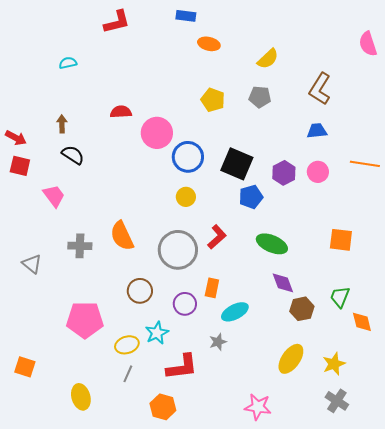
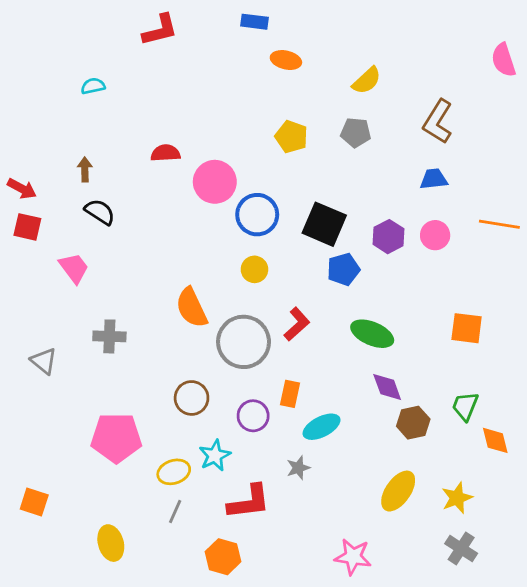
orange semicircle: (122, 236) -> (192, 308), moved

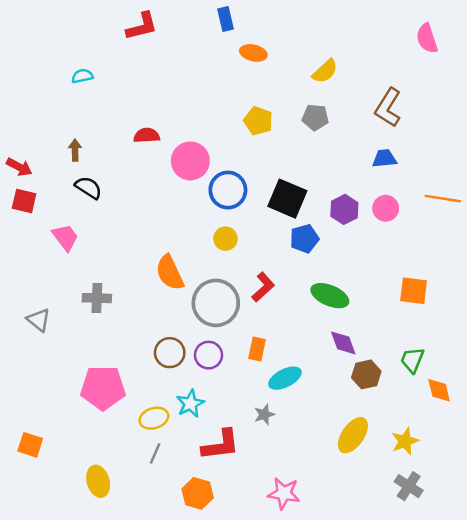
blue rectangle: (254, 22) -> (225, 19), turned 70
pink semicircle: (503, 60) -> (427, 38), moved
purple circle: (253, 416) -> (209, 355), moved
pink star: (353, 557) -> (284, 493), moved

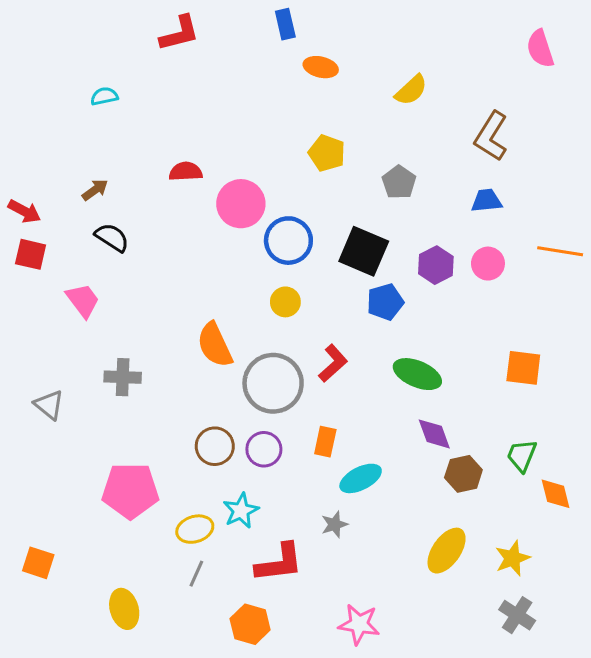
gray pentagon: (315, 117) -> (399, 182), moved, turned 30
brown arrow: (75, 150) -> (95, 190), turned 55

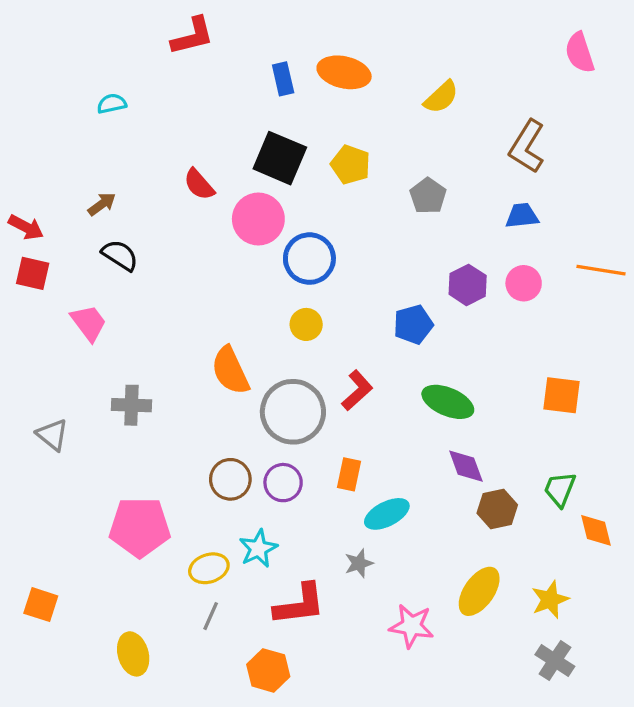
blue rectangle: (285, 24) -> (283, 79), moved
orange ellipse: (321, 67) -> (344, 72), size x1.4
red semicircle: (186, 171) -> (199, 184), turned -128
black square: (364, 251) -> (280, 158), moved
pink star: (359, 624) -> (412, 626), moved

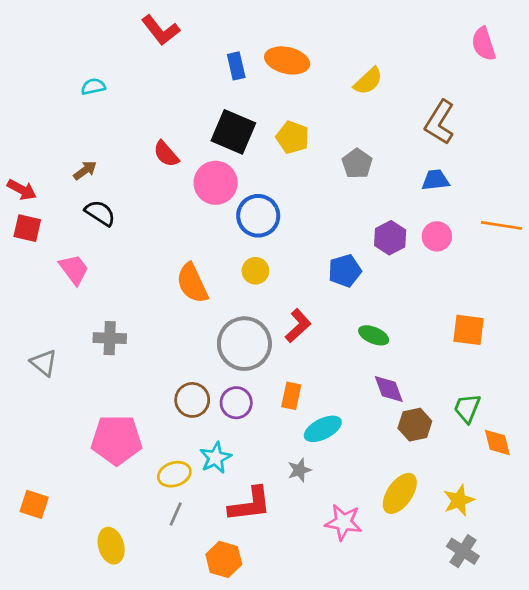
red L-shape: (192, 36) -> (161, 30), turned 66
orange semicircle: (230, 371) -> (192, 283), moved
green ellipse: (448, 402) -> (374, 335), size x0.7

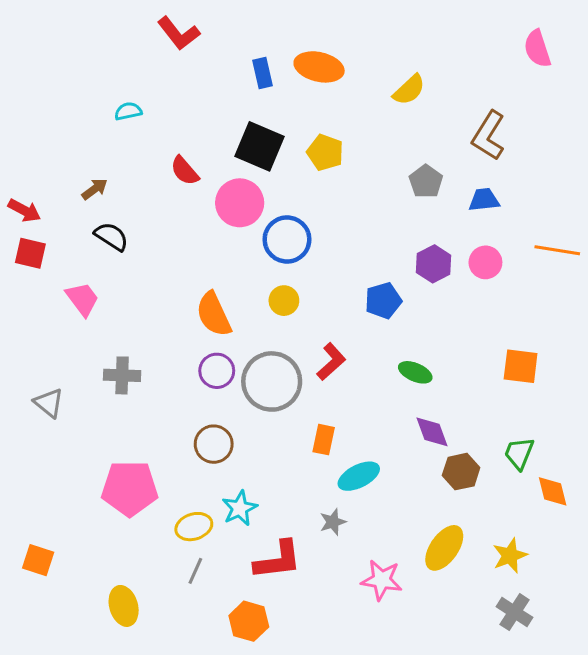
cyan semicircle: (93, 87) -> (128, 111), moved
gray pentagon: (357, 164) -> (426, 181), moved
purple circle: (236, 403) -> (217, 371), moved

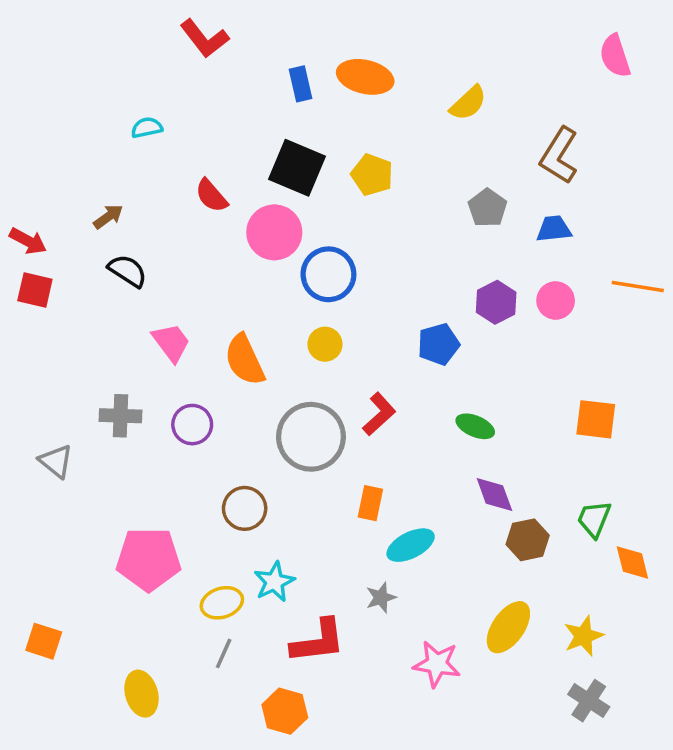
pink trapezoid: (82, 299) -> (171, 342), moved
purple circle: (217, 371) -> (192, 425), moved
gray cross: (122, 375) -> (121, 416), moved

